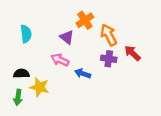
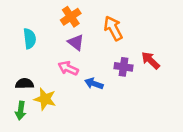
orange cross: (85, 20) -> (71, 17), moved
orange arrow: (109, 35) -> (113, 28), moved

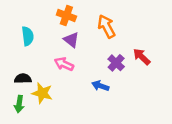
orange cross: (71, 17) -> (66, 16), turned -36
purple cross: (123, 67) -> (116, 63), turned 35
blue arrow: (94, 84) -> (100, 86), moved

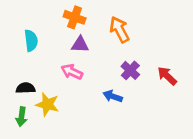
purple triangle: (71, 40) -> (80, 45), turned -35
red arrow: (142, 57) -> (167, 76), moved

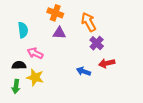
purple cross: (130, 70) -> (97, 43), moved
pink arrow: (72, 72) -> (35, 53), moved
red arrow: (167, 76) -> (107, 63), moved, turned -56

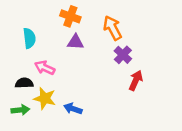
red arrow: (107, 63) -> (136, 80), turned 126
blue arrow: (83, 71) -> (73, 109), moved
green arrow: (16, 86) -> (20, 110), turned -104

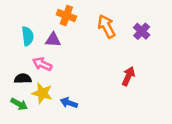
purple triangle: (75, 42) -> (53, 40), moved
purple cross: (123, 55) -> (142, 31), moved
green arrow: (20, 110) -> (19, 104), turned 35

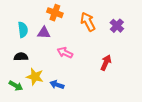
pink arrow: (42, 64) -> (65, 53), moved
black semicircle: (23, 79) -> (21, 57), moved

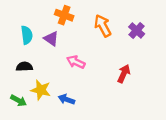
purple triangle: (44, 33) -> (51, 39), turned 32

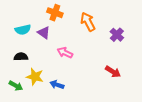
purple cross: (137, 30) -> (117, 35), moved
cyan semicircle: (27, 35) -> (23, 30), turned 84
red arrow: (124, 74) -> (113, 72), moved, turned 98

